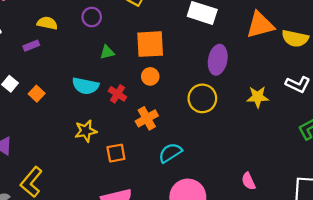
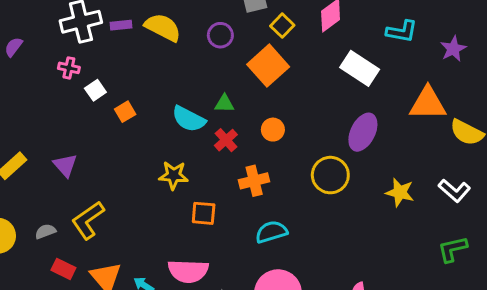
yellow semicircle: (47, 23) -> (163, 27), size x1.4
orange square: (150, 44) -> (268, 66), moved, turned 36
purple rectangle: (31, 46) -> (121, 25), moved
green triangle: (107, 52) -> (224, 104), moved

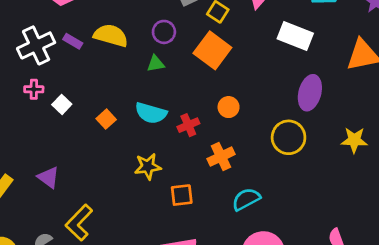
purple rectangle: (121, 25) -> (73, 41), turned 48
green triangle: (224, 104) -> (156, 64), moved
orange square: (125, 112) -> (106, 119), moved
red cross: (226, 140) -> (188, 125), turned 30

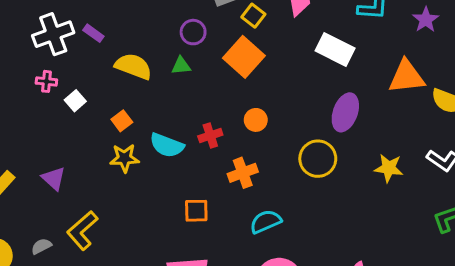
yellow semicircle: (111, 35) -> (133, 66), moved
cyan semicircle: (151, 113) -> (167, 145), moved
yellow star: (148, 166) -> (124, 158), moved

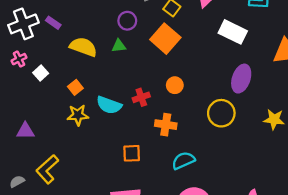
pink cross: (46, 81) -> (19, 59), turned -32
orange cross: (243, 173) -> (166, 125), turned 30
purple triangle: (54, 178) -> (25, 131), turned -42

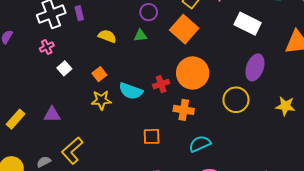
purple rectangle: (53, 23) -> (79, 13), turned 40
yellow semicircle: (83, 47) -> (107, 36), size x0.7
white square: (41, 73) -> (64, 68), moved
orange circle: (175, 85) -> (193, 73), size x2.0

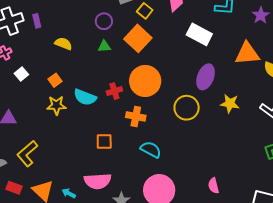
green triangle: (140, 36) -> (104, 46), moved
yellow star: (285, 106) -> (230, 104), moved
cyan semicircle: (200, 144) -> (151, 149), turned 50

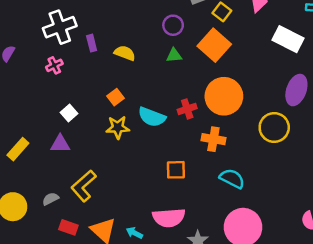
purple rectangle: (37, 21) -> (92, 43), moved
white square: (21, 74) -> (69, 113), moved

